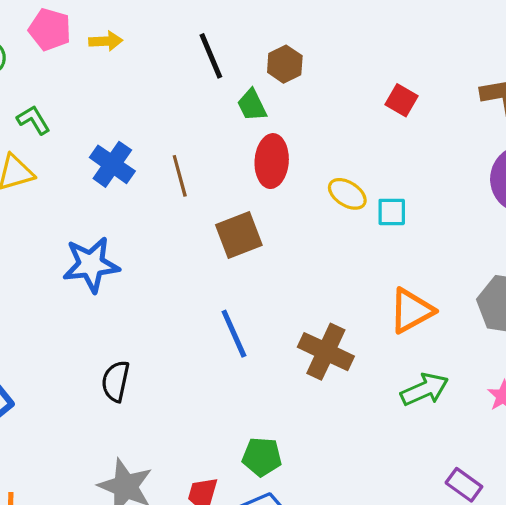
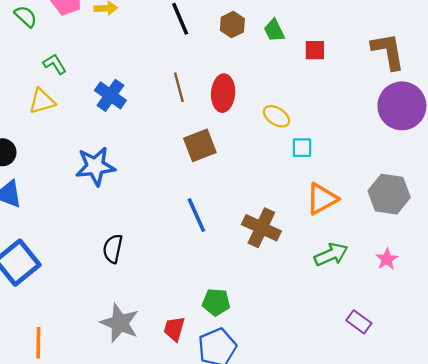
red square: (401, 100) -> (315, 50), turned -30
green trapezoid: (252, 105) -> (274, 30), moved
brown line: (180, 176) -> (179, 87), moved
cyan square: (392, 212) -> (302, 148), moved

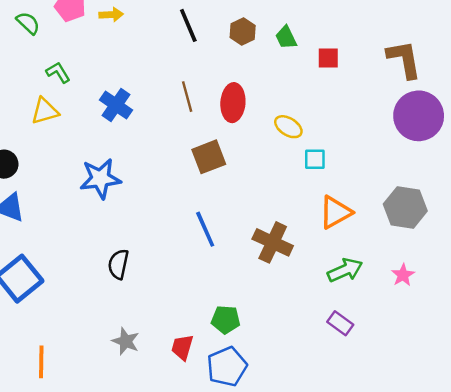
purple rectangle: (359, 322) -> (340, 323), moved
gray star: (120, 323) -> (126, 341), size x0.7

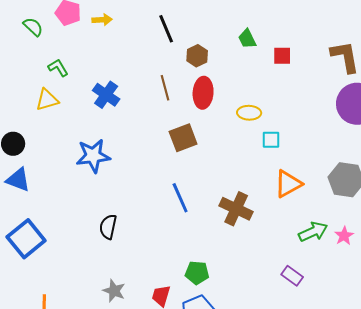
brown hexagon: (243, 31) -> (197, 56), moved
yellow ellipse: (288, 127) -> (249, 113), turned -30
green arrow: (345, 270) -> (313, 232), moved

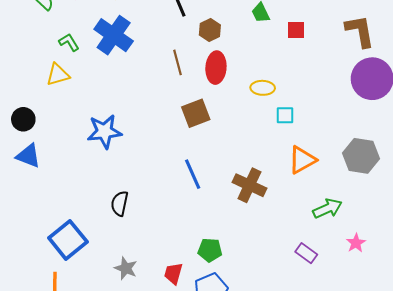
blue cross: (106, 95) -> (114, 35), moved, size x1.4
pink star: (344, 236) -> (356, 243), moved
blue square: (26, 239) -> (68, 240), moved

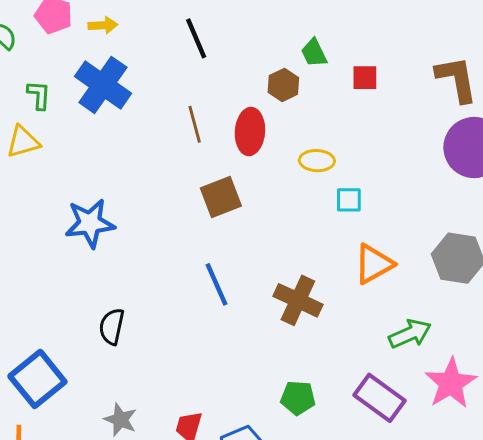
brown hexagon: (210, 30) -> (283, 85), moved
green L-shape: (69, 42) -> (39, 95), turned 35
pink star: (356, 243) -> (451, 383), size x1.8
green pentagon: (210, 250) -> (298, 398), moved
purple rectangle: (306, 253) -> (379, 398), size x1.6

